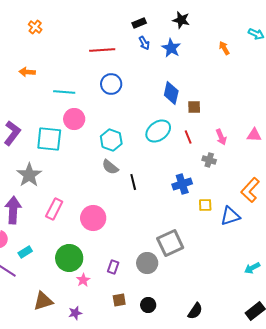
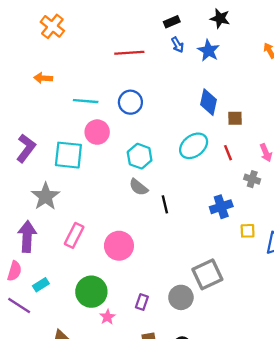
orange cross: (35, 27) -> (52, 26), size x1.5
blue circle: (111, 84) -> (130, 102), moved

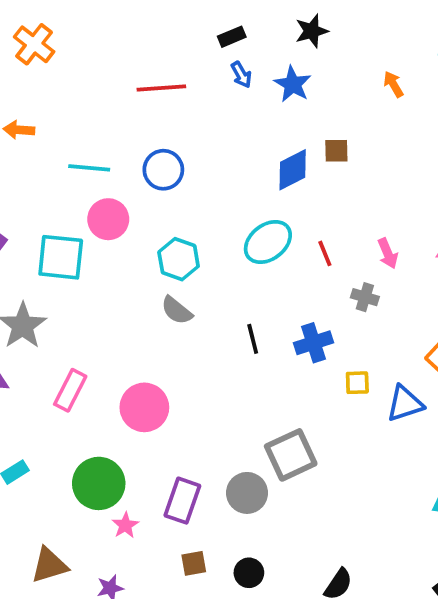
black star: (220, 18) -> (312, 31), turned -30
blue diamond: (209, 102) -> (293, 170), turned 50
brown square: (235, 118) -> (336, 151), moved
black line: (165, 204) -> (253, 339), moved
purple rectangle: (142, 302) -> (182, 501), size x1.6

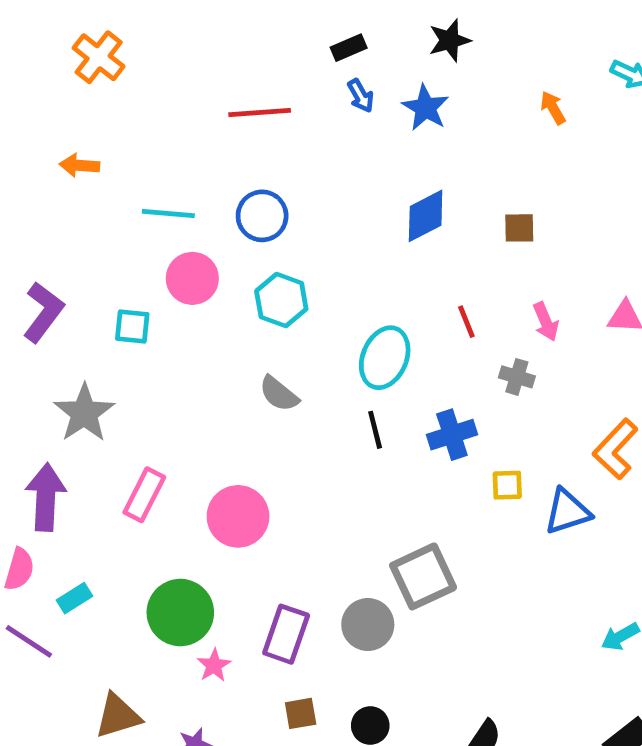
brown square: (336, 151) -> (519, 228), moved
cyan ellipse: (268, 242) -> (385, 358), moved, turned -30
cyan square: (61, 257) -> (132, 326), size x0.6
cyan hexagon: (179, 259) -> (281, 300), moved

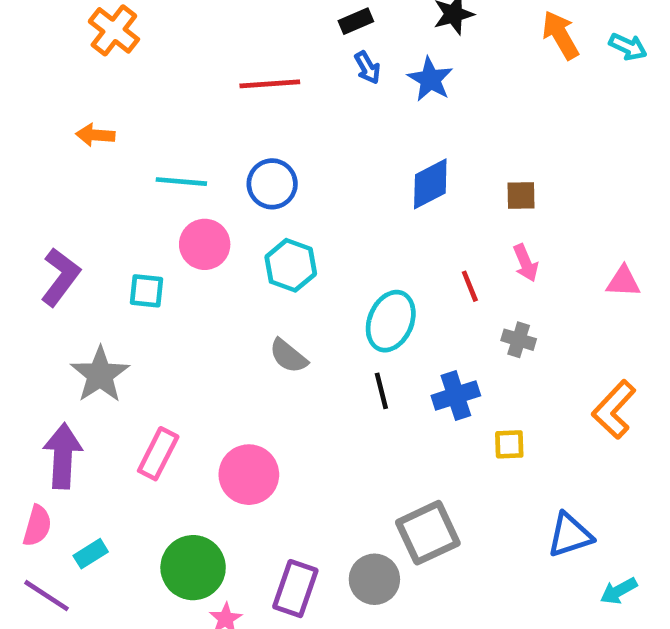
orange arrow: (553, 108) -> (560, 35), moved, size x1.5
pink arrow: (546, 322) -> (526, 263), moved
blue triangle: (567, 512) -> (570, 535), moved

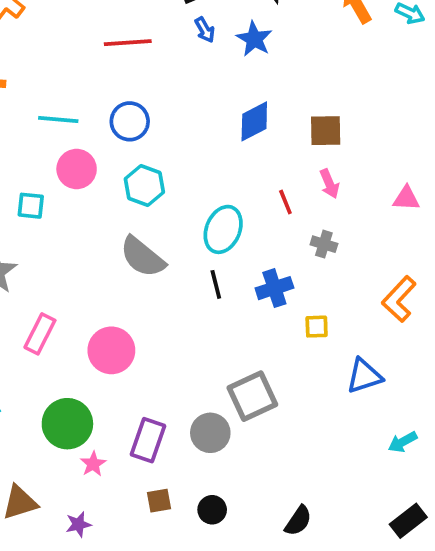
brown square: (521, 196) -> (326, 131), size x1.4
gray semicircle: (288, 356) -> (143, 257), size x1.5
blue triangle: (570, 535) -> (364, 376), moved

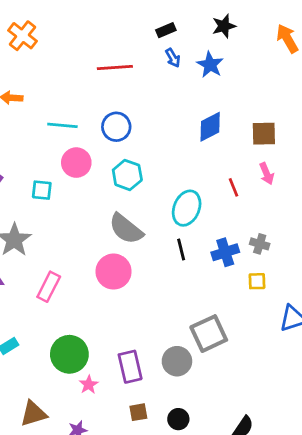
gray cross: (324, 244) -> (260, 244), moved
pink circle: (111, 350) -> (114, 272), moved
purple rectangle: (148, 440) -> (130, 367), turned -32

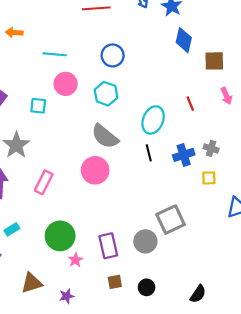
blue circle: (116, 127) -> (113, 55), moved
blue diamond: (210, 127) -> (184, 40), moved, turned -50
pink arrow: (267, 174) -> (226, 96), moved

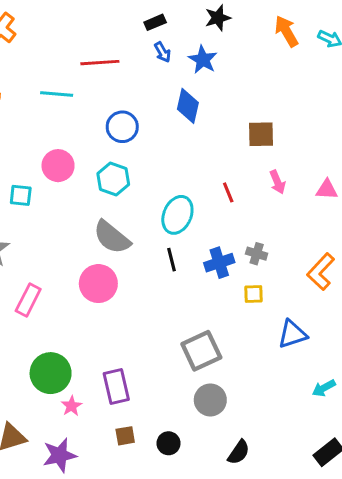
blue diamond: (184, 40) -> (188, 106), moved
cyan line: (55, 54) -> (57, 94), moved
gray circle: (145, 241) -> (210, 400), moved
purple star: (67, 296) -> (60, 455), size x1.6

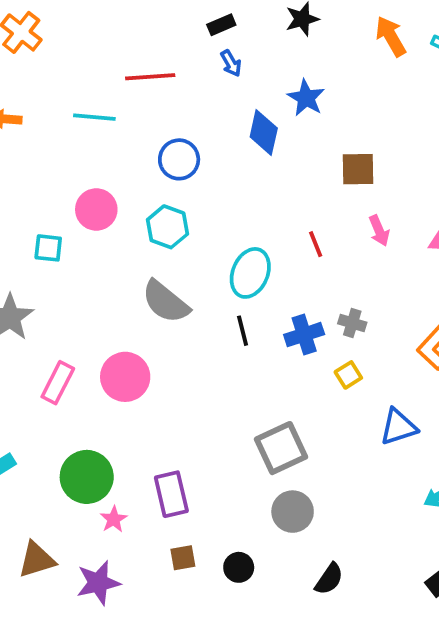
blue star: (203, 60) -> (306, 98), moved
pink circle: (98, 284) -> (125, 377), moved
yellow square: (254, 294) -> (348, 375), turned -30

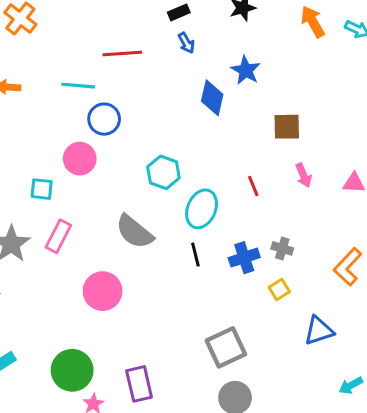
blue circle: (179, 159) -> (104, 119), moved
cyan hexagon: (167, 227) -> (163, 172), moved
pink rectangle: (58, 383) -> (58, 236), moved

